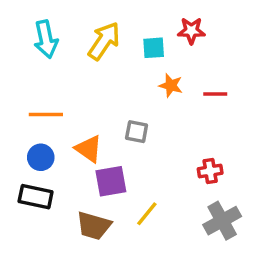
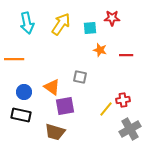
orange line: (46, 115) -> (14, 59), moved
yellow line: (147, 214) -> (106, 109), moved

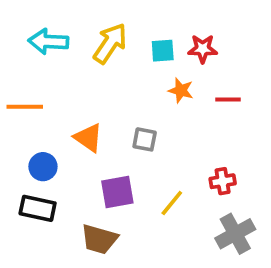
red star: (112, 18) -> (203, 49), moved
cyan arrow: (27, 23) -> (48, 41), turned 105
orange triangle: (52, 87) -> (88, 138), moved
yellow line: (106, 109) -> (172, 203), moved

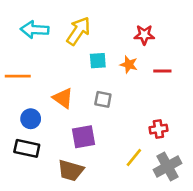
cyan square: (163, 51) -> (98, 61), moved
yellow line: (172, 203) -> (134, 157), moved

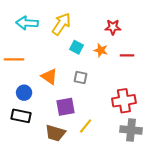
cyan square: (98, 61) -> (77, 47), turned 32
red cross: (158, 129) -> (124, 101), size x1.6
yellow line: (134, 157) -> (86, 126), moved
gray cross: (168, 167) -> (131, 130), turned 35

